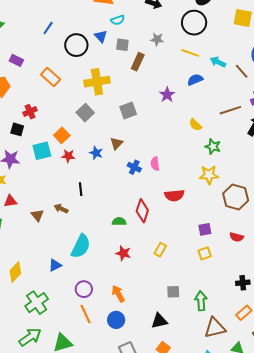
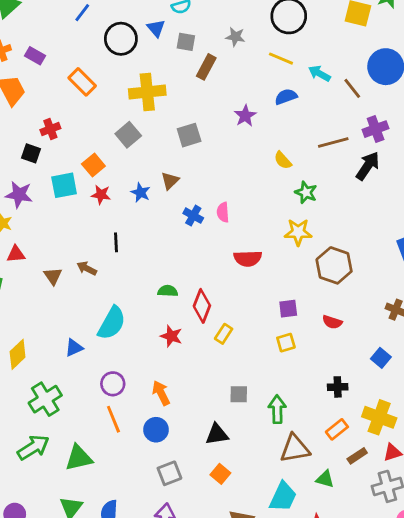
red diamond: (142, 211) -> (202, 306), moved

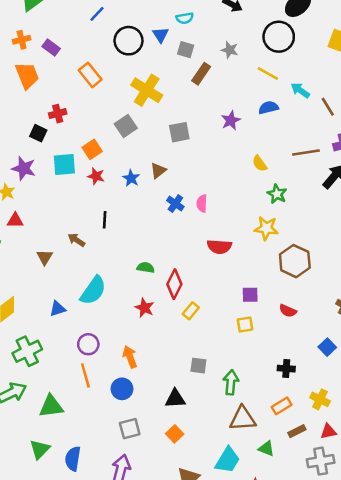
yellow cross: (147, 92) -> (147, 90), turned 32
brown triangle: (53, 276) -> (45, 257), moved
yellow cross: (379, 417) -> (320, 399), size x0.7

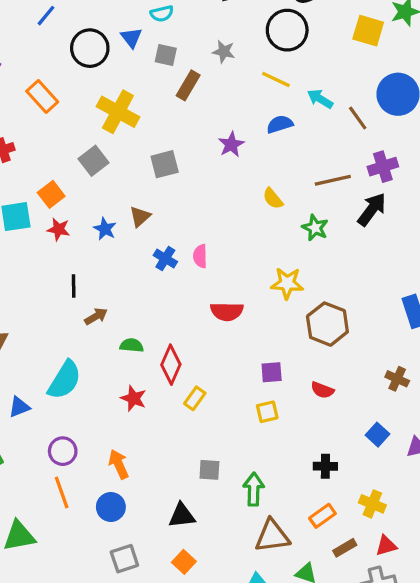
green star: (277, 194) -> (315, 228), moved
brown arrow: (76, 240) -> (96, 316), moved, turned 120

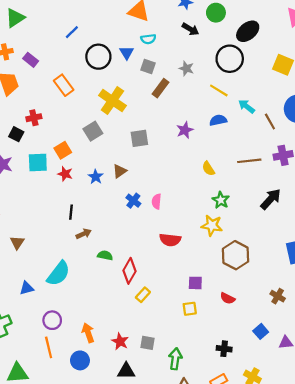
black arrow: (372, 209) -> (271, 199), moved
green star: (315, 228) -> (221, 200), moved
red star: (134, 398) -> (120, 341), moved

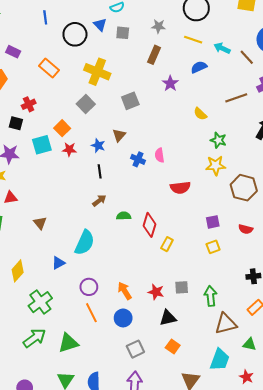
blue line: (72, 32) -> (45, 17), turned -40
brown rectangle: (161, 88) -> (154, 55), moved
black line: (71, 212) -> (100, 171), moved

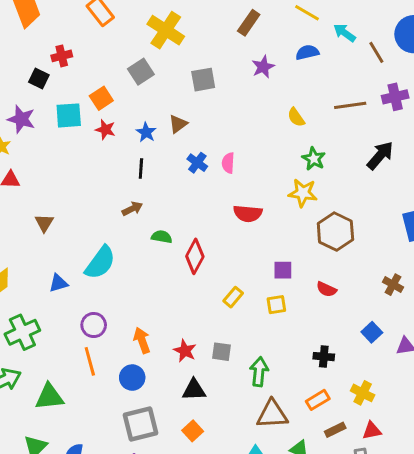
yellow rectangle: (167, 244) -> (233, 297), moved
gray square: (135, 349) -> (141, 424), size x1.4

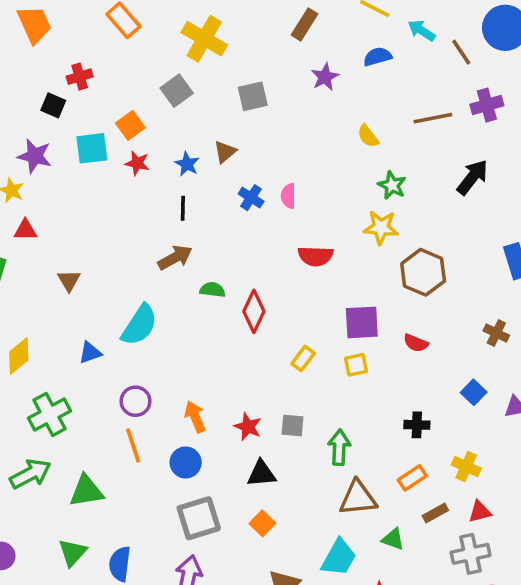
brown arrow: (132, 209) -> (175, 258), size x1.4
purple square: (283, 270) -> (362, 322), size x1.5

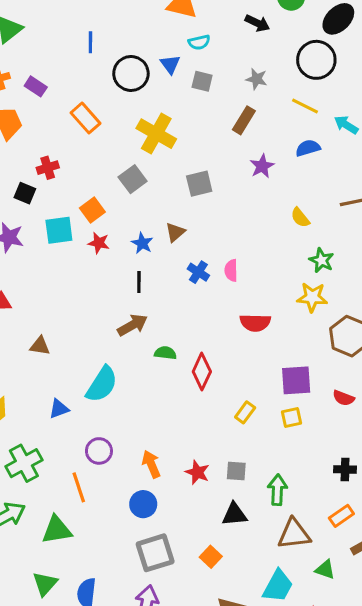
brown triangle: (69, 280) -> (40, 346), turned -50
orange line: (133, 446) -> (79, 487), moved
black triangle: (261, 474) -> (234, 514), moved

